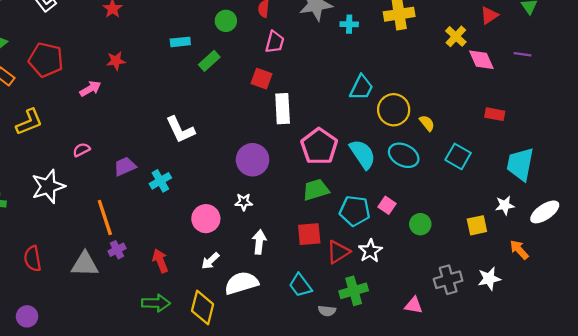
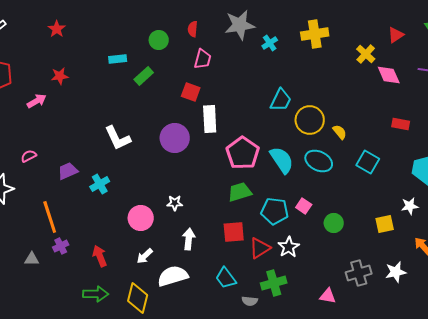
cyan cross: (349, 24) -> (270, 43), turned -35
purple circle: (253, 160) -> (175, 138), moved
gray triangle: (85, 264) -> (32, 259), size x0.6

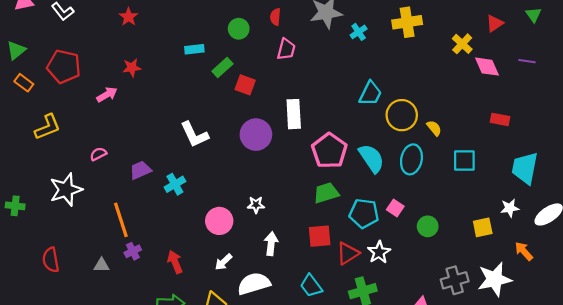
red square: (191, 92) -> (245, 85), moved
cyan ellipse: (319, 161) -> (411, 159), turned 76
cyan square: (368, 162) -> (464, 160), turned -30
white star: (396, 272) -> (495, 279), size x1.5

